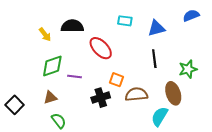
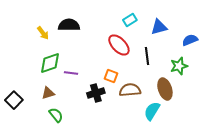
blue semicircle: (191, 16) -> (190, 40), moved
cyan rectangle: (125, 21) -> (130, 20), moved, turned -40
blue triangle: (156, 28) -> (159, 27), moved
red ellipse: (101, 48) -> (119, 45), moved

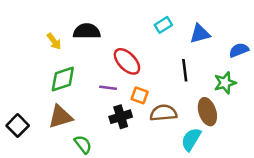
red ellipse: (119, 45) -> (127, 61), moved
purple line: (71, 73) -> (108, 88), moved
brown triangle: (48, 93) -> (60, 117), size x1.5
green semicircle: (56, 115) -> (83, 144), moved

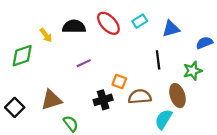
red ellipse: (127, 61) -> (108, 23), moved
green diamond: (63, 79) -> (22, 56), moved
purple line: (108, 88) -> (84, 63), moved, turned -32

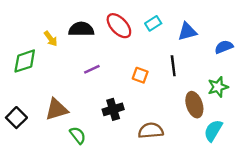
green star: (193, 71) -> (218, 87), moved
orange square: (119, 82) -> (140, 75), moved
brown semicircle: (140, 97) -> (151, 131), moved
cyan semicircle: (163, 119) -> (213, 131), moved

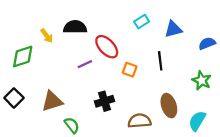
red ellipse: (119, 26) -> (107, 47), moved
green star: (218, 87) -> (202, 80), turned -30
brown ellipse: (194, 105) -> (169, 106), moved
black square: (16, 118) -> (14, 98), moved

